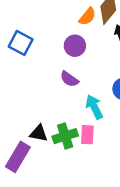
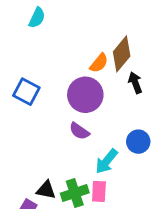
purple circle: (75, 46) -> (85, 95), size x1.5
cyan arrow: (94, 107) -> (107, 161), turned -115

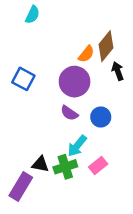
blue circle: (138, 142) -> (101, 117), moved
cyan arrow: (107, 161) -> (77, 146), moved
pink rectangle: (99, 191) -> (98, 166), moved, turned 48

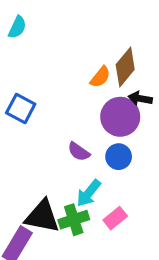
cyan semicircle: (33, 15) -> (17, 27), moved
black arrow: (118, 71) -> (140, 99), turned -60
purple circle: (75, 82) -> (120, 117), moved
black triangle: (40, 164) -> (42, 216), size x1.6

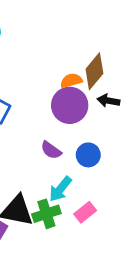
orange semicircle: (100, 77) -> (71, 81), turned -145
purple circle: (120, 117) -> (70, 105), moved

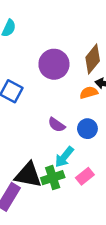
orange semicircle: (71, 81) -> (89, 93), moved
purple circle: (70, 105) -> (54, 64), moved

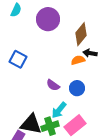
purple circle: (54, 64) -> (48, 19), moved
pink rectangle: (85, 176) -> (75, 125), size x1.5

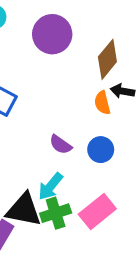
orange semicircle: (78, 60) -> (102, 103), turned -88
cyan arrow: (59, 110) -> (51, 186), moved

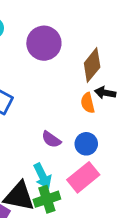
cyan arrow: (51, 186) -> (42, 176), turned -65
pink rectangle: (97, 211) -> (83, 177), moved

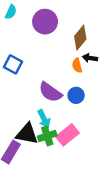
purple semicircle: (51, 139) -> (50, 92), size x1.6
pink rectangle: (83, 177) -> (67, 135), moved

